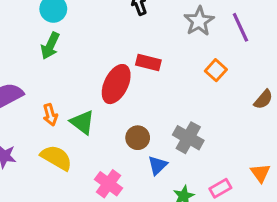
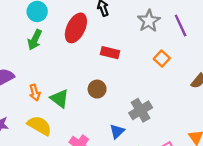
red ellipse: (116, 84) -> (76, 28), moved
brown circle: (138, 138) -> (97, 89), moved
gray cross: (188, 138) -> (141, 110), turned 30

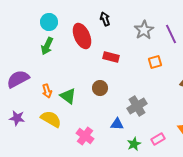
red ellipse: (76, 28) -> (82, 36), turned -50
orange square: (162, 59) -> (155, 62), turned 32
blue triangle: (117, 131) -> (117, 124), turned 48

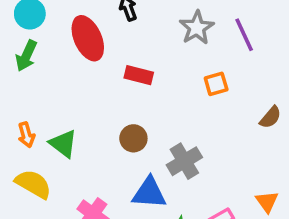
brown circle: (100, 88) -> (133, 138), moved
blue triangle: (117, 124) -> (149, 193), size x1.5

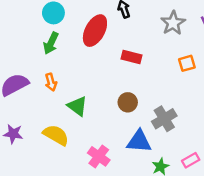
red ellipse: (88, 38) -> (95, 31), turned 52
orange arrow: (26, 135) -> (51, 82), moved

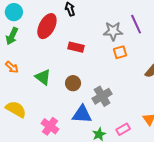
gray star: (173, 23) -> (113, 31), moved, turned 30
orange arrow: (51, 82) -> (12, 67), turned -32
green triangle: (77, 106) -> (43, 77), moved

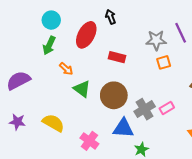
orange arrow: (12, 67) -> (66, 69), moved
brown circle: (73, 83) -> (114, 95), size x1.6
pink rectangle: (123, 129) -> (167, 108), moved

